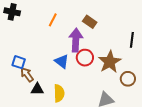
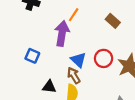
purple arrow: (76, 40) -> (62, 33), moved
brown arrow: (27, 75) -> (74, 75), moved

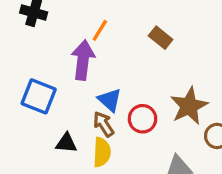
blue square: (32, 56) -> (39, 96), size x1.5
red circle: (104, 58) -> (143, 119), moved

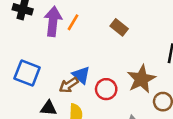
purple arrow: (83, 60) -> (53, 21), moved
brown arrow: (104, 124) -> (69, 85), moved, turned -90

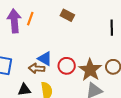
brown star: (141, 79) -> (90, 70), moved
brown arrow: (69, 85) -> (37, 68), turned 49

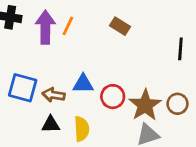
blue triangle: (45, 59) -> (83, 84), turned -35
brown arrow: (37, 68) -> (54, 95), moved

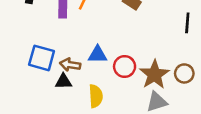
black triangle: (51, 124) -> (63, 82), moved

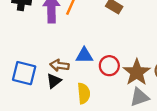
blue square: (42, 58) -> (24, 73), moved
black triangle: (63, 82) -> (54, 81), turned -35

